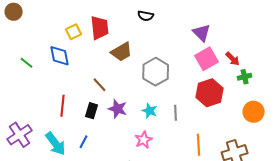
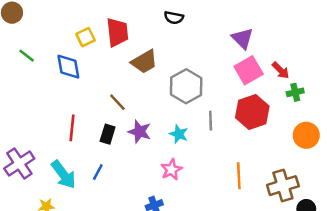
green line: (27, 63) -> (27, 56), moved
gray line: (176, 113) -> (211, 121), moved

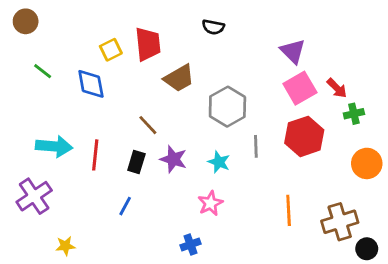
cyan arrow: (63, 175) -> (54, 146), moved, turned -48

